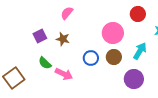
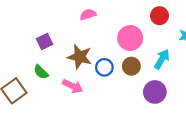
pink semicircle: (67, 13) -> (88, 15), moved, turned 32
brown star: (63, 39) -> (80, 57), moved, size x1.5
green semicircle: (45, 63) -> (41, 72), moved

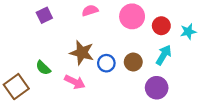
red circle: (160, 16) -> (161, 26), moved
pink circle: (130, 38) -> (132, 16), moved
purple square: (45, 42) -> (44, 15), moved

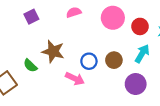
brown star: (82, 53) -> (53, 51), moved
pink arrow: (75, 82) -> (75, 79), moved

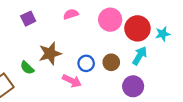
red circle: (140, 26) -> (137, 28), size x1.5
brown star: (53, 51) -> (50, 54), turned -30

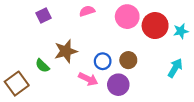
cyan arrow: (140, 56) -> (175, 68), moved
purple circle: (133, 86) -> (118, 85), moved

